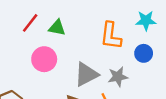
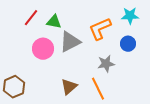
orange L-shape: (111, 36) -> (100, 29), turned 60
gray triangle: (86, 74) -> (70, 42), moved

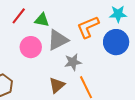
blue circle: (128, 44) -> (116, 42), size x1.6
gray star: (106, 64) -> (73, 62), moved

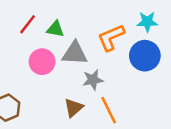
gray triangle: (58, 40) -> (75, 53), turned 30

